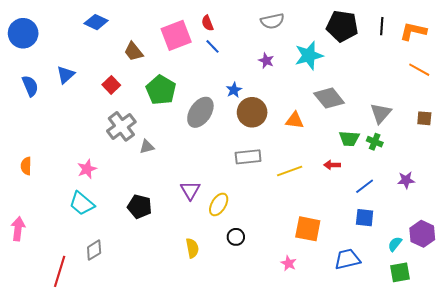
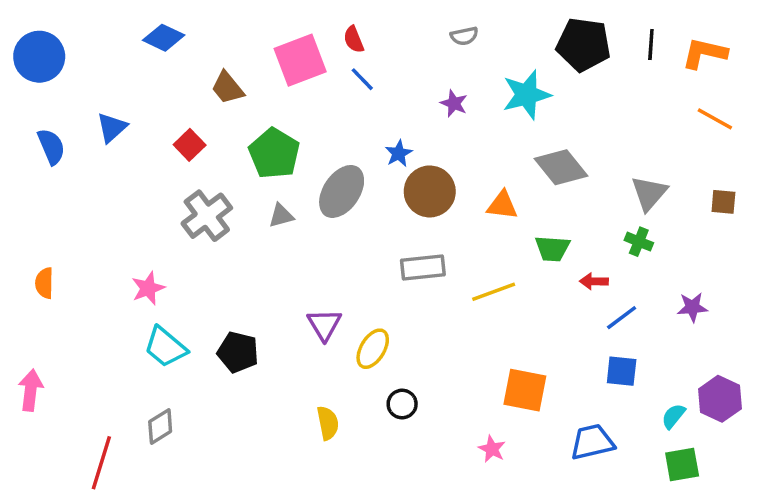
gray semicircle: (272, 21) -> (464, 36), size x0.7
green trapezoid: (349, 139) -> (552, 248), moved
gray triangle: (147, 147) -> (281, 216), moved
red arrow: (332, 165) -> (594, 281), moved
cyan trapezoid: (82, 203) -> (165, 347), moved

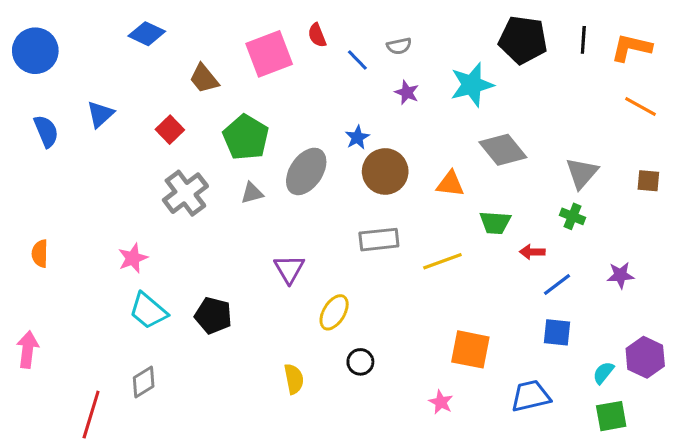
gray semicircle: (464, 36) -> (399, 46), moved
blue line: (362, 79) -> (357, 60), moved
purple triangle: (324, 325) -> (289, 269), moved

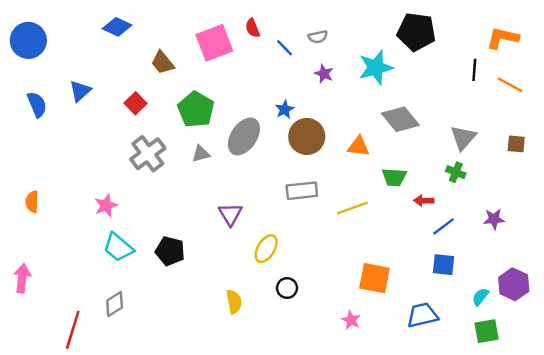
black line: (583, 40) -> (474, 70), moved

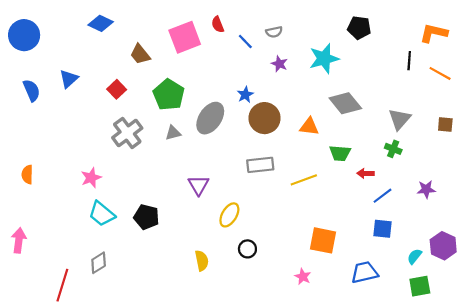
black pentagon: (416, 32) -> (359, 28), size x0.7

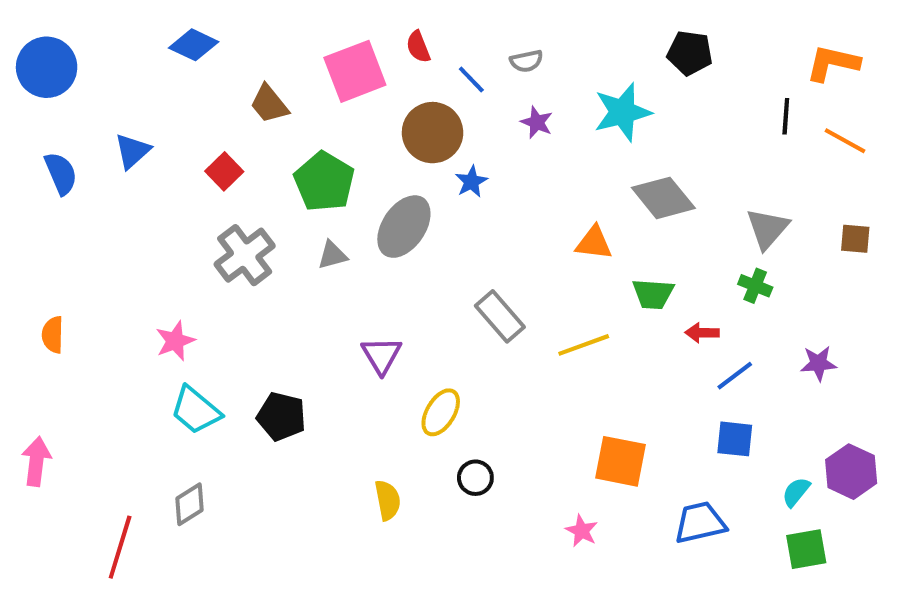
brown circle: (264, 118) -> (433, 133), moved
gray rectangle: (260, 165) -> (500, 316), turned 55

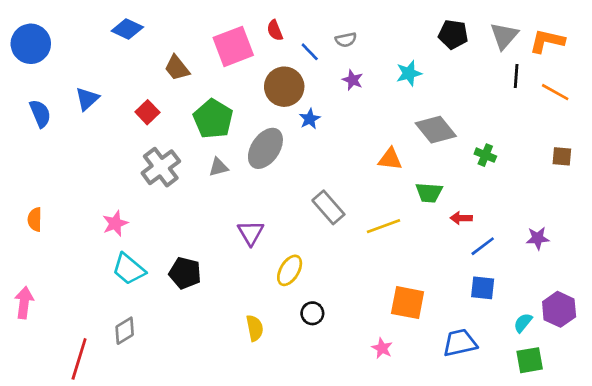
cyan star: (622, 112) -> (409, 73), size x0.7
gray triangle: (767, 229) -> (504, 36), moved
green cross: (755, 286) -> (485, 155), moved

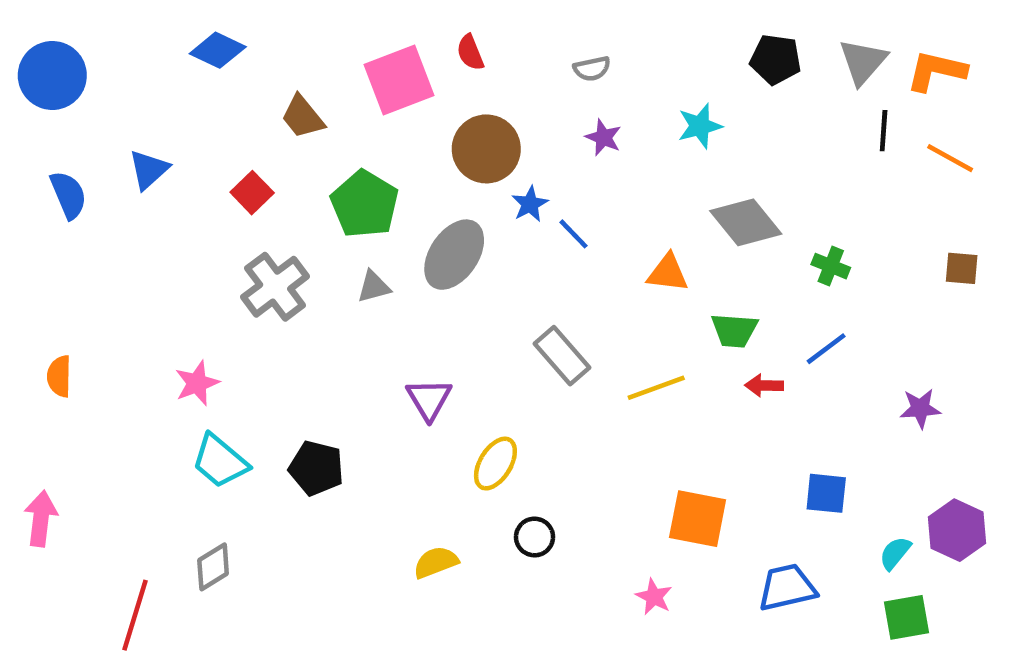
blue line: (310, 52) -> (574, 234), moved
red arrow: (461, 218) -> (764, 385), moved
blue line: (483, 246) -> (826, 349), moved
yellow semicircle: (255, 328) -> (436, 562), turned -100

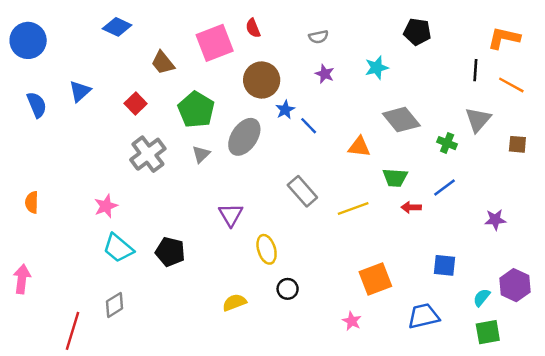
gray triangle: (863, 62) -> (478, 120), moved
gray triangle: (374, 287) -> (201, 154), turned -30
yellow ellipse: (495, 464) -> (267, 249), turned -48
orange square: (698, 519) -> (375, 279), turned -32

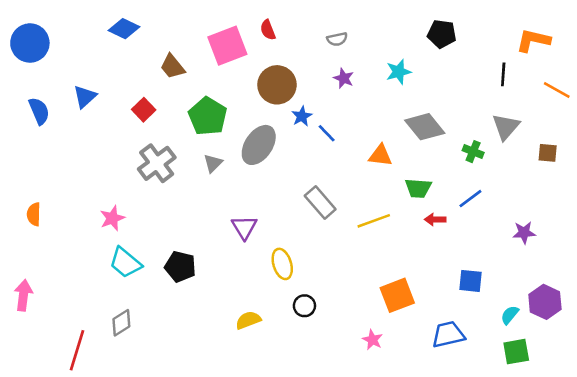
orange line: (511, 85) -> (557, 90), moved

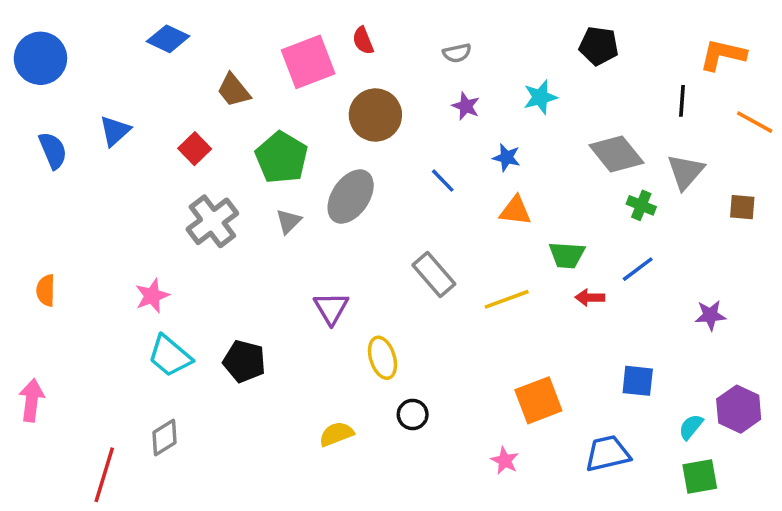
blue star: (302, 116) -> (507, 158), moved, turned -30
gray diamond: (425, 127) -> (616, 154), moved

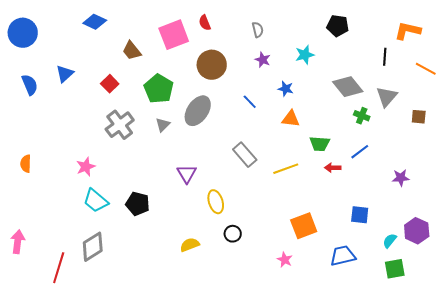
gray semicircle: (457, 53) -> (258, 30), turned -91
pink arrow: (32, 400) -> (18, 242), moved
gray diamond: (165, 438) -> (93, 247), size x1.4

